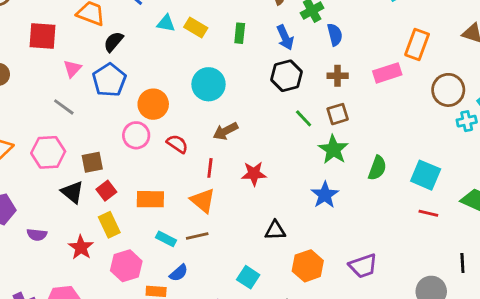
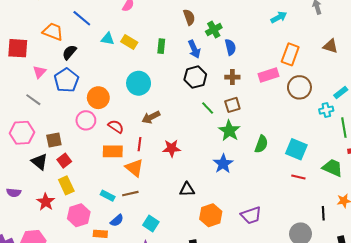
brown circle: (448, 90) -> (299, 87), moved
orange rectangle: (150, 199) -> (113, 151), moved
cyan square: (248, 277) -> (151, 224), moved

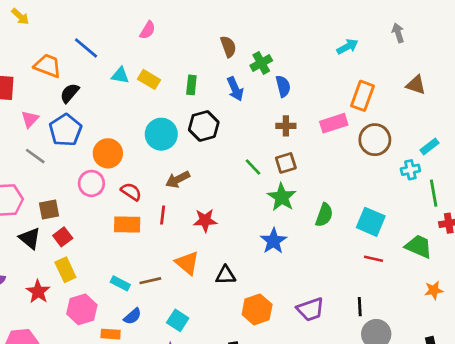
black hexagon: (195, 77) -> (204, 126), moved
gray line: (33, 100) -> (35, 156), moved
orange triangle: (134, 168) -> (187, 263), moved
black line: (323, 213) -> (360, 307), moved

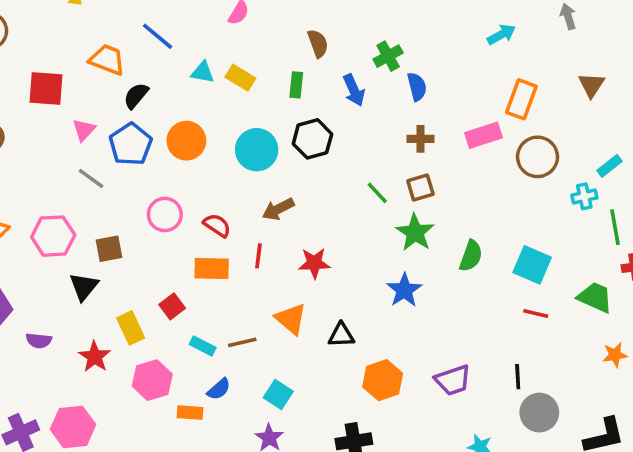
brown semicircle: (228, 47) -> (318, 43), moved
brown triangle: (416, 85) -> (592, 85), turned 45
orange circle: (108, 153) -> (186, 141), moved
red square: (63, 237) -> (172, 306), moved
black triangle: (30, 238) -> (84, 287), turned 30

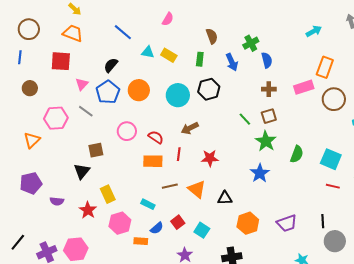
orange trapezoid: (107, 60) -> (73, 33), moved
pink hexagon: (53, 236) -> (56, 118), moved
red square: (172, 306) -> (178, 222), moved
brown line: (242, 342) -> (170, 186), moved
cyan square: (278, 395) -> (202, 230), moved

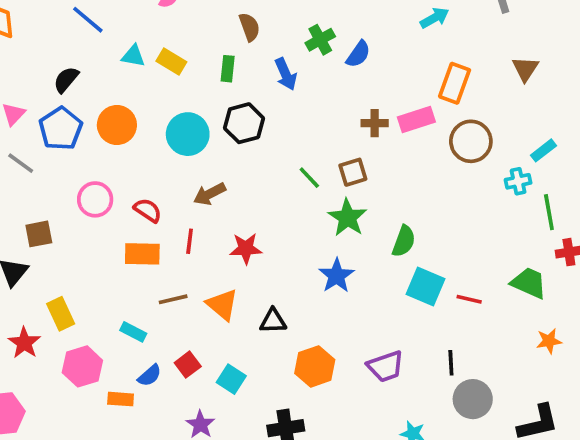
blue semicircle: (267, 60) -> (358, 54), moved, turned 49
brown cross: (269, 89) -> (375, 123), moved
cyan square: (331, 159) -> (425, 287), moved

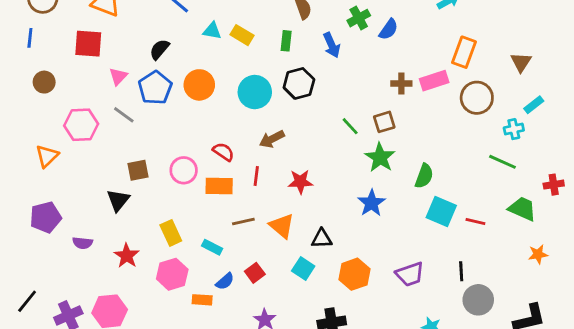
brown triangle: (525, 69) -> (521, 62), moved
pink circle: (95, 199) -> (184, 170), moved
green line: (549, 212) -> (502, 162), moved, turned -56
yellow rectangle: (61, 314) -> (171, 233), moved
cyan square: (231, 379) -> (303, 269), moved

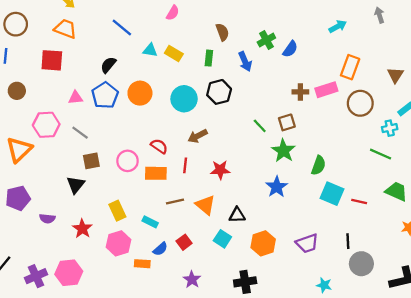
pink triangle: (118, 76) -> (76, 98), moved, turned 42
gray line: (124, 115) -> (80, 133), moved
orange triangle: (47, 156) -> (19, 150), size x1.4

